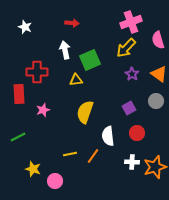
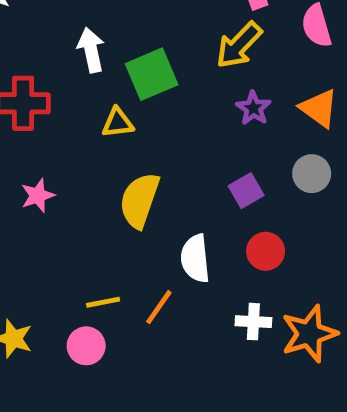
pink circle: (55, 181) -> (86, 346), moved

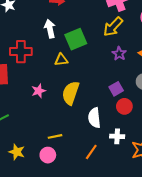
pink star: (38, 195) -> (38, 91), moved
red circle: (266, 251) -> (124, 106), moved
orange line: (159, 307) -> (91, 152), moved
white cross: (253, 322) -> (117, 136), moved

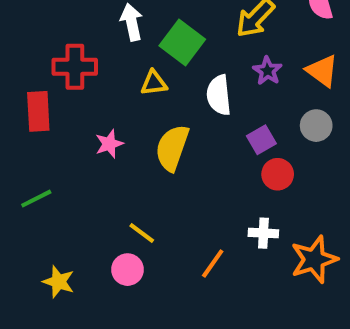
green square: (76, 39) -> (182, 42), turned -30
white semicircle: (94, 118) -> (219, 95), moved
yellow line: (55, 136) -> (142, 233), turned 48
yellow star: (17, 152) -> (59, 282), moved

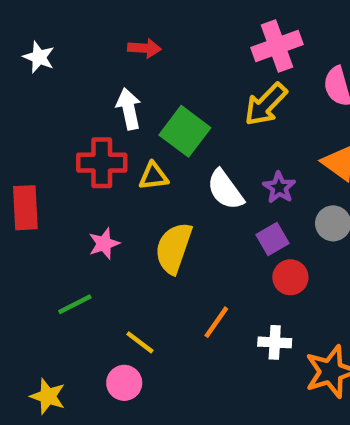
red cross: (75, 67) -> (102, 163), moved
purple star: (267, 71) -> (279, 187), moved
white semicircle: (219, 95) -> (225, 190), turned -30
green line: (36, 199) -> (75, 304), moved
orange line: (213, 263) -> (216, 322), moved

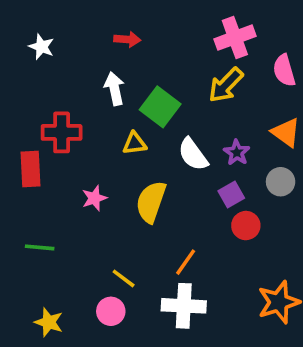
red cross: (102, 163) -> (62, 132), moved
green line: (75, 304) -> (40, 247), moved, turned 32
white cross: (275, 342) -> (184, 306), moved, size x1.6

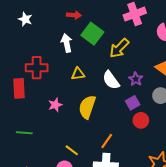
yellow arrow: (226, 85) -> (119, 48), moved
green square: (160, 107) -> (92, 34), moved

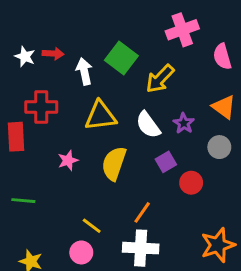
red arrow: (74, 15) -> (53, 54), moved
white star: (25, 19) -> (25, 57), moved
yellow triangle: (78, 74) -> (101, 116), size x1.6
purple square: (133, 103) -> (166, 162), moved

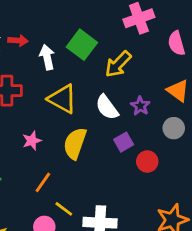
yellow triangle: (101, 116) -> (62, 99), turned 36
orange line: (142, 212) -> (43, 182), moved
yellow line: (92, 226) -> (64, 209), moved

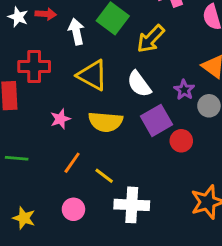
purple star: (140, 106) -> (184, 90), moved
purple square: (124, 142) -> (157, 120), size x1.5
yellow semicircle: (75, 143) -> (106, 122), turned -104
yellow line: (64, 209) -> (104, 176), moved

